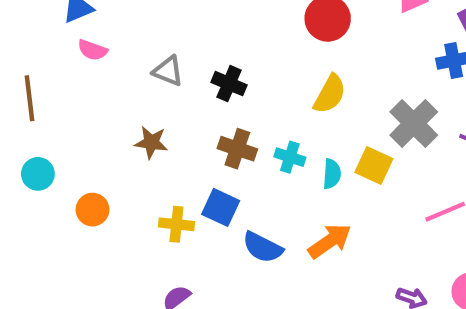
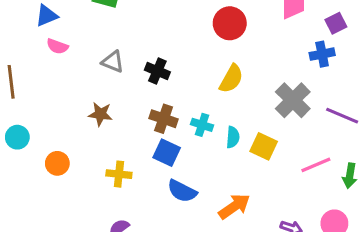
yellow square: (374, 165) -> (264, 146), moved
blue square: (221, 207) -> (167, 153), moved
orange arrow: (330, 241) -> (234, 206), moved

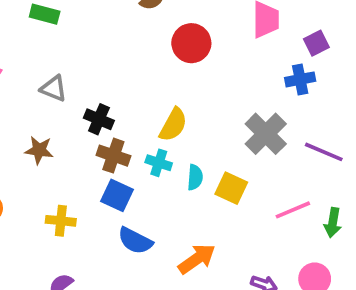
black cross: (157, 71) -> (99, 119), moved
yellow semicircle: (231, 79) -> (173, 125), moved

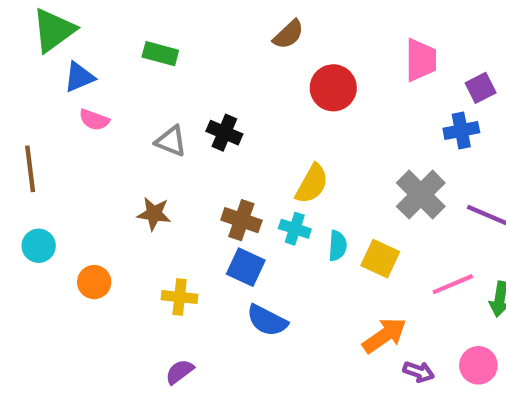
black cross: (99, 119) -> (224, 133), moved
orange arrow: (197, 259) -> (384, 335), moved

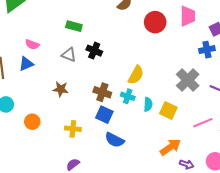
green rectangle: (160, 54) -> (74, 26), moved
blue triangle: (79, 77) -> (26, 64), moved
red circle: (333, 88) -> (155, 22), moved

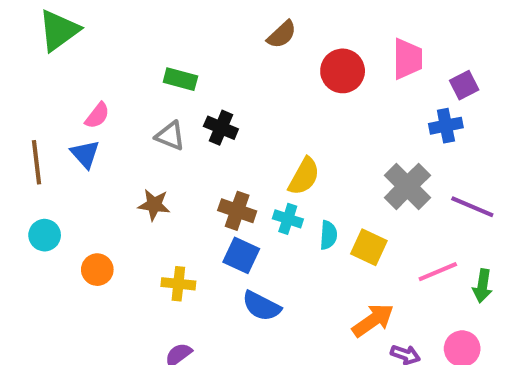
pink semicircle: (32, 44) -> (97, 116), turned -72
blue triangle: (26, 64) -> (85, 154), turned -49

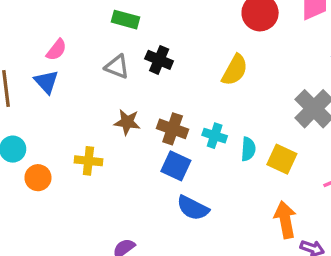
yellow semicircle: (304, 176) -> (235, 70), moved
brown star: (154, 205) -> (127, 122), moved
orange circle: (97, 270) -> (38, 178), moved
yellow cross: (178, 284) -> (88, 161), moved
orange arrow: (373, 320) -> (285, 220), turned -66

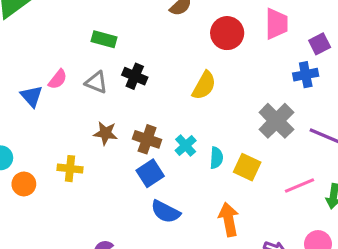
pink semicircle: (56, 50) -> (58, 79), moved
cyan cross: (215, 136) -> (186, 145), turned 30
blue square: (176, 166) -> (150, 173), turned 32
orange arrow: (285, 220) -> (229, 219), moved

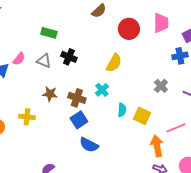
gray cross: (276, 121) -> (161, 86), size x0.6
cyan cross: (186, 145) -> (102, 90), moved
orange arrow: (229, 219) -> (157, 146), moved

